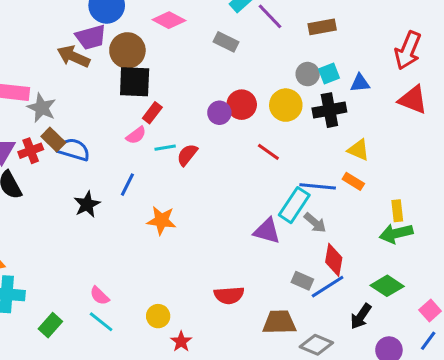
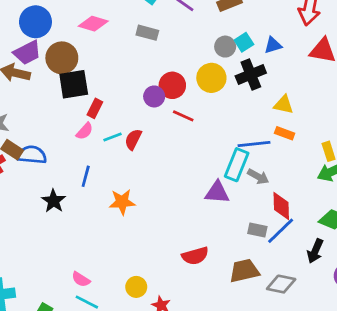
red line: (268, 152) -> (183, 116), moved

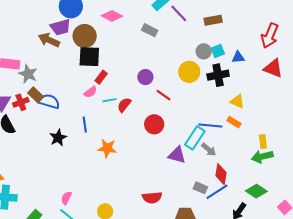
red circle: (172, 85) -> (154, 124), moved
blue line: (86, 176) -> (85, 125), turned -35
pink semicircle: (81, 279) -> (66, 198), turned 72

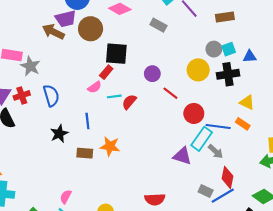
black square: (89, 57) -> (116, 54), moved
brown rectangle: (36, 95) -> (85, 153), moved, turned -42
blue semicircle: (49, 101) -> (51, 96), turned 55
red circle: (154, 124) -> (194, 113), moved

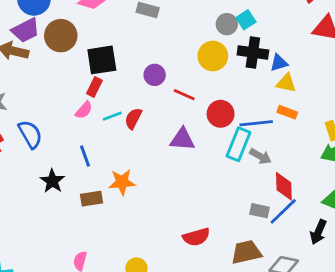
blue triangle: (250, 56) -> (279, 63), moved
black cross: (228, 74) -> (253, 53), turned 30
purple triangle: (182, 156) -> (182, 139), moved

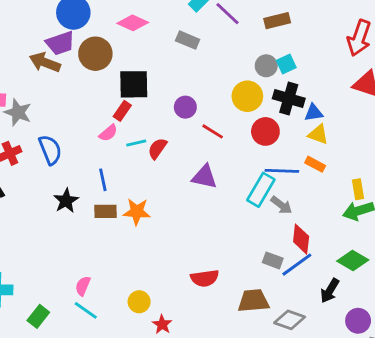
red circle: (221, 114) -> (265, 131), moved
brown rectangle: (91, 199) -> (105, 211), moved

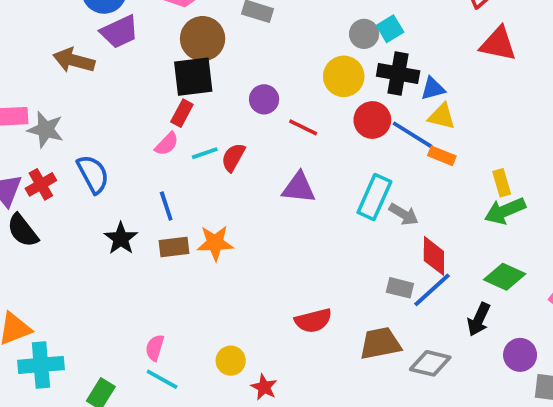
purple trapezoid: (60, 43) -> (119, 32), moved
brown circle: (95, 54) -> (203, 39), moved
blue line: (282, 171) -> (413, 135), moved, turned 36

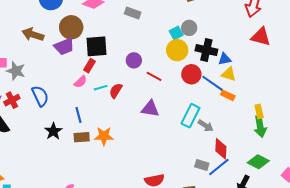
cyan square: (390, 29) -> (176, 33), moved
purple trapezoid: (119, 32) -> (64, 46), moved
brown circle: (203, 39) -> (71, 27), moved
green arrow: (505, 211) -> (260, 126), turned -80

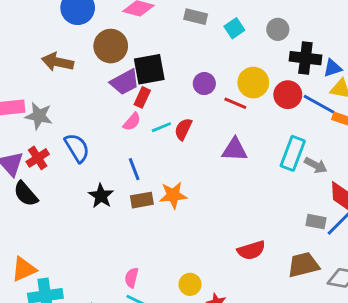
cyan square: (176, 33) -> (234, 28), moved
purple trapezoid: (64, 46) -> (125, 82), moved
yellow circle: (177, 50) -> (253, 83), moved

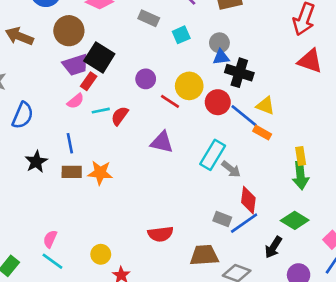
blue triangle: (333, 68) -> (221, 57), moved
black square: (149, 69) -> (99, 57), turned 32
blue semicircle: (77, 148) -> (23, 115), turned 44

